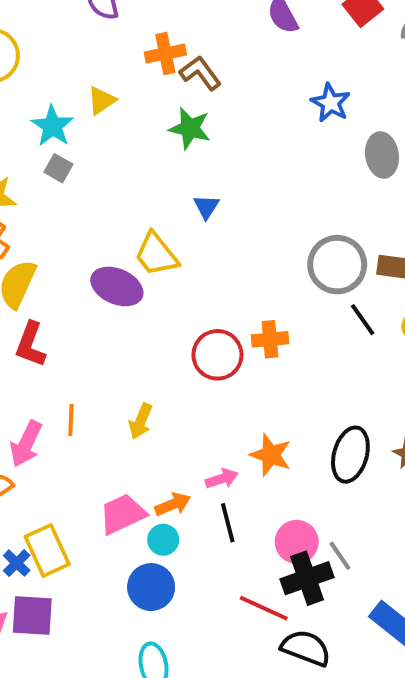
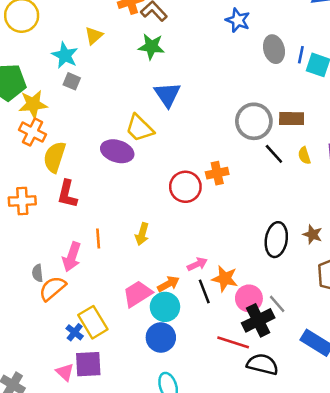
blue triangle: (206, 207) -> (167, 95), size x1.6
orange star: (271, 455) -> (225, 279), moved
cyan circle: (163, 540) -> (165, 307), size x1.5

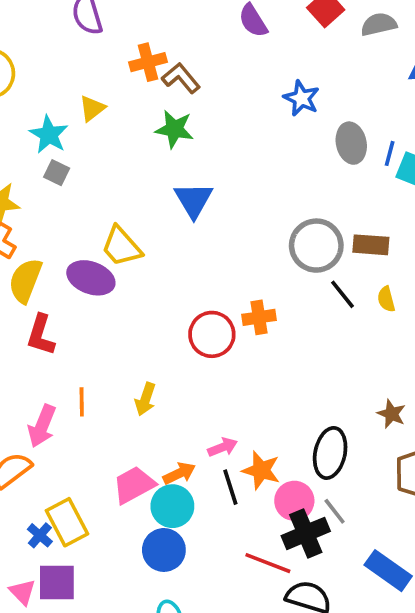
yellow trapezoid: (140, 128) -> (121, 246), moved
purple ellipse: (117, 151) -> (91, 278), moved
black ellipse: (276, 240) -> (330, 453), moved

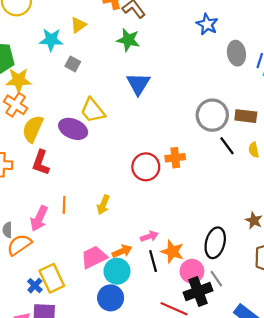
cyan star: (49, 135) -> (51, 40), turned -30
gray square: (57, 173) -> (73, 64), moved

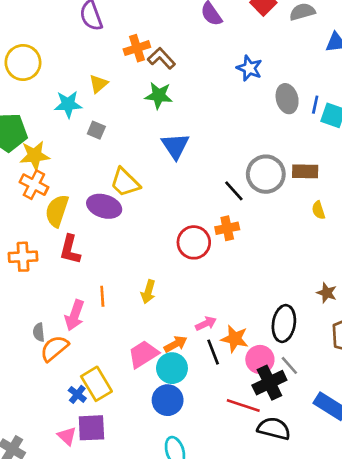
black line: (227, 146) -> (234, 191), moved

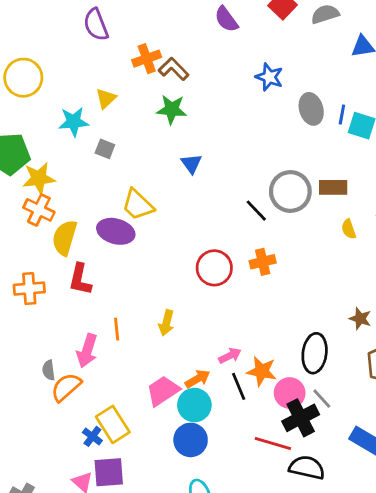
blue triangle: (175, 146) -> (191, 164), size x0.7
orange cross: (227, 228) -> (263, 262), moved

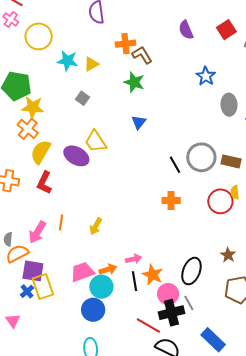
cyan star: (74, 122) -> (68, 61), moved
red circle: (214, 268) -> (220, 201), moved
purple square: (109, 472) -> (33, 271), moved

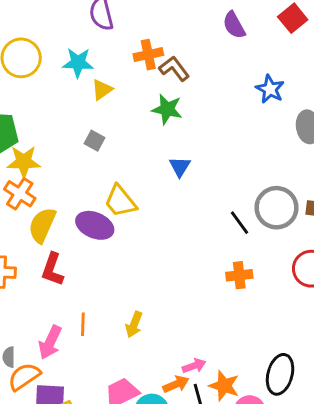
cyan star: (68, 61) -> (78, 63), moved
orange arrow: (108, 269) -> (176, 384), moved

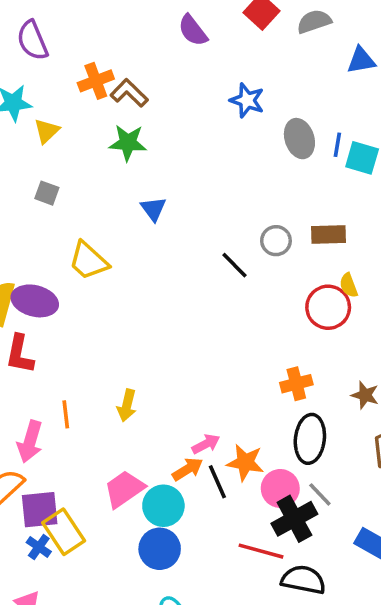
gray circle: (276, 208) -> (276, 241), size x0.6
purple ellipse: (95, 225) -> (35, 301), moved
orange cross: (239, 275) -> (296, 384), moved

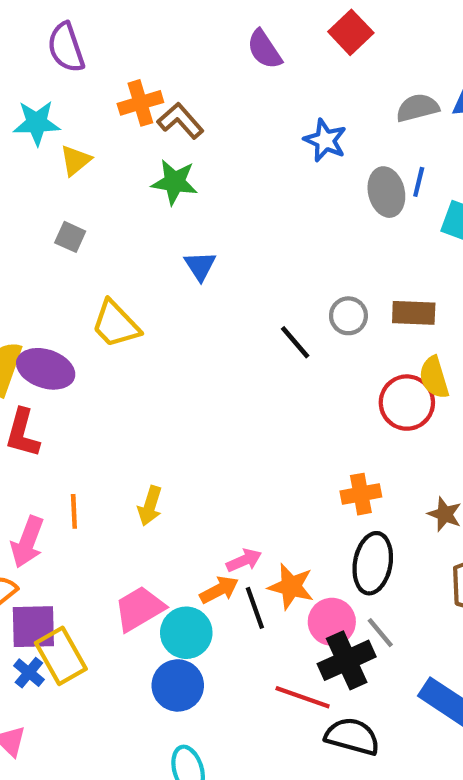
gray semicircle: (314, 22) -> (417, 108), moved
blue line: (337, 145) -> (419, 182), moved
yellow semicircle: (349, 285) -> (434, 377), size x1.4

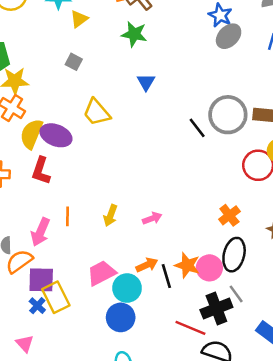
gray ellipse: (386, 192) -> (229, 36), moved, turned 55
gray circle: (348, 316) -> (228, 115), size x1.8
orange cross: (361, 494) -> (229, 215), turned -30
pink arrow: (244, 560) -> (152, 218), moved
pink circle: (332, 622) -> (209, 268), moved

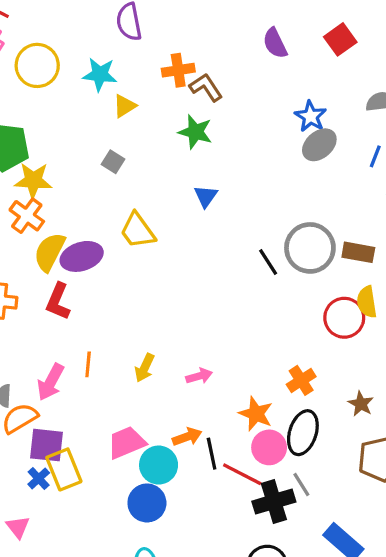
purple ellipse: (56, 135) -> (82, 256), turned -44
orange star: (187, 265) -> (256, 414), moved
red line: (190, 328) -> (242, 474), moved

